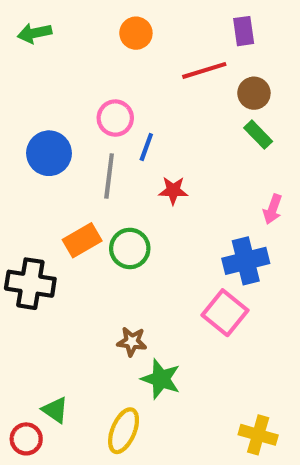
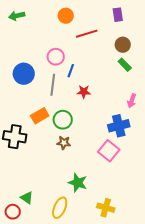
red line: (204, 70) -> (87, 34), moved
brown star: (132, 342) -> (64, 143), moved
yellow cross: (258, 435) -> (106, 208), moved

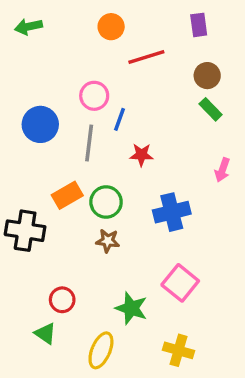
blue cross: (119, 126) -> (172, 212), moved
pink square: (109, 151) -> (180, 283), moved
red circle: (13, 212) -> (62, 300), moved

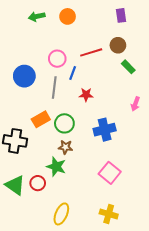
green arrow: (28, 27) -> (37, 16), moved
red line: (146, 57) -> (91, 52), moved
brown circle: (207, 76) -> (118, 45), moved
green star: (131, 308) -> (56, 167), moved
green triangle: (45, 333) -> (15, 185), moved, size x1.5

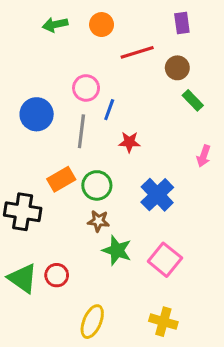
red line: (91, 52) -> (137, 52), moved
blue cross: (105, 130) -> (157, 195), turned -30
green star: (56, 167) -> (117, 250), moved

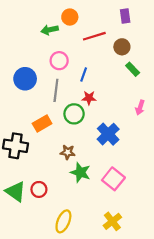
green arrow: (55, 25) -> (50, 30), moved
blue line: (109, 110) -> (84, 74), moved
green circle: (97, 185) -> (74, 114), moved
yellow cross: (163, 322) -> (112, 221), turned 36

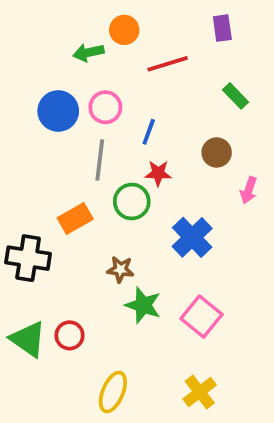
brown circle: (122, 47) -> (217, 152), moved
green rectangle: (133, 69) -> (235, 96), moved
blue circle: (25, 79) -> (58, 111), moved

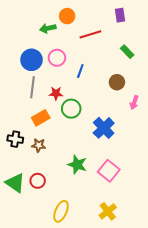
gray line: (100, 160) -> (33, 87), moved
red star: (158, 173) -> (56, 93), moved
black cross: (28, 258) -> (15, 139), size x0.7
brown star: (120, 269) -> (39, 145), moved

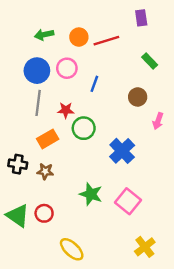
orange circle: (67, 16) -> (79, 37), moved
green arrow: (48, 28) -> (44, 35), moved
yellow ellipse: (61, 211) -> (72, 249), turned -70
yellow cross: (108, 211) -> (145, 247), moved

